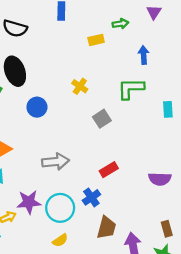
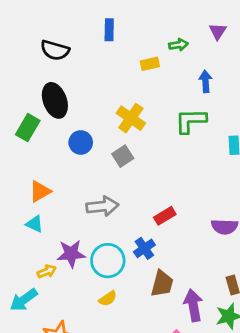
yellow cross: (80, 86) -> (131, 118), size x1.5
gray square: (102, 119) -> (123, 156), moved

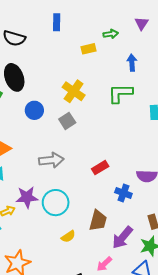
blue cross: (144, 248) -> (123, 193), moved, turned -35
yellow semicircle: (108, 299) -> (68, 236), moved
purple arrow: (193, 305) -> (122, 238), turned -130

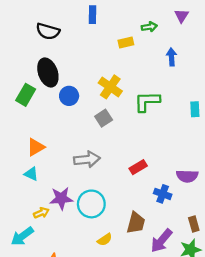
green L-shape: (120, 93) -> (147, 101), moved
blue circle: (34, 110) -> (69, 96), moved

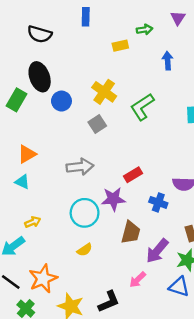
green L-shape: (147, 101) -> (142, 107), turned -32
purple star: (61, 198) -> (113, 199), moved
yellow semicircle: (105, 240) -> (85, 250), moved

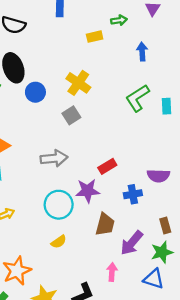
green L-shape: (142, 107) -> (137, 98), moved
blue cross: (158, 202) -> (133, 194), turned -30
pink arrow: (138, 280) -> (112, 272), turned 138

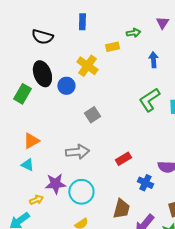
yellow cross: (78, 83) -> (87, 66), moved
blue circle: (35, 92) -> (66, 86), moved
purple star: (88, 191) -> (55, 184), moved
blue cross: (133, 194) -> (145, 183), turned 35

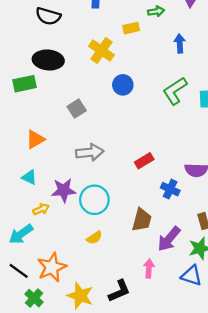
black ellipse: (42, 74) -> (48, 60), turned -65
blue circle: (66, 86) -> (123, 85), moved
green rectangle: (22, 94) -> (25, 84), turned 48
gray square: (92, 115) -> (77, 109), moved
cyan triangle: (27, 165) -> (29, 177), moved

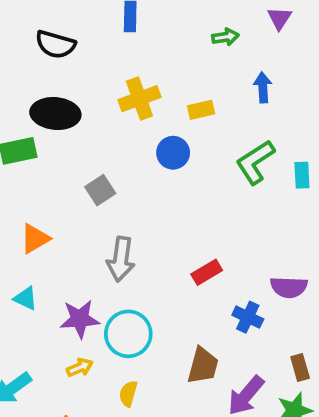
yellow rectangle: (131, 28) -> (201, 110), moved
yellow cross: (102, 51) -> (139, 99), turned 35
gray arrow: (90, 152) -> (121, 259), turned 104
yellow arrow: (41, 209) -> (80, 367), moved
yellow semicircle: (94, 238) -> (128, 394), turned 140

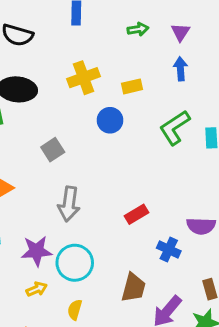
purple triangle: (280, 18) -> (180, 32), moved
green arrow: (225, 37) -> (138, 29), moved

